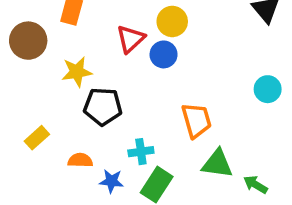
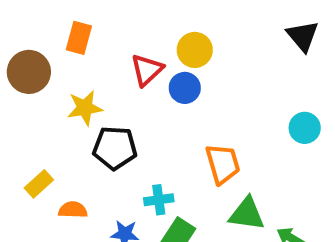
orange semicircle: (80, 160) -> (73, 210), moved

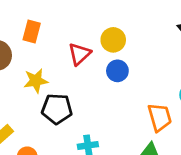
blue circle: (185, 88) -> (117, 71), moved
orange trapezoid: (223, 164) -> (160, 117), moved

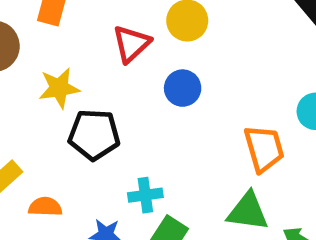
blue circle: (117, 71) -> (183, 88), moved

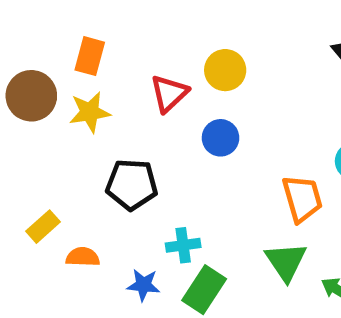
yellow star: (59, 88) -> (90, 112), moved
green triangle: (248, 211) -> (286, 262), turned 48

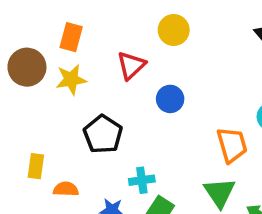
yellow circle: (225, 70) -> (174, 30), moved
black pentagon: (132, 185) -> (103, 134), turned 30
yellow rectangle: (43, 227) -> (36, 166), turned -40

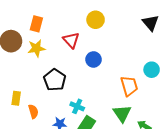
red triangle: (131, 65) -> (71, 40), turned -30
cyan cross: (142, 180) -> (77, 106), turned 32
orange semicircle: (66, 189) -> (33, 111), turned 72

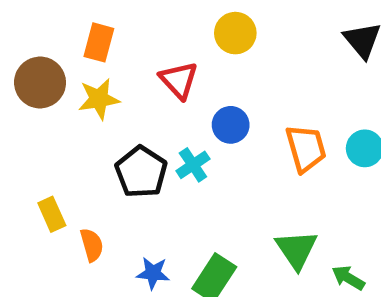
orange trapezoid: (129, 86) -> (306, 148), moved
yellow rectangle: (16, 98) -> (52, 214), turned -32
cyan cross: (77, 106) -> (193, 165), moved, turned 32

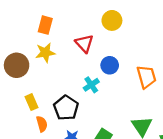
brown circle: (40, 82) -> (17, 65), moved
black pentagon: (141, 172) -> (66, 108), moved
yellow rectangle: (52, 214) -> (31, 102), moved

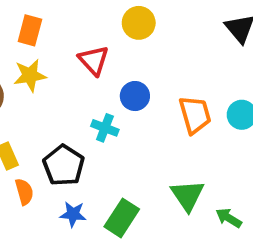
cyan cross: (91, 85) -> (105, 128), turned -35

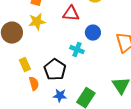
red triangle: (94, 60) -> (71, 14), turned -42

